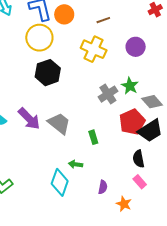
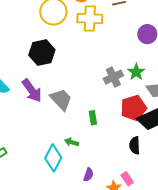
yellow cross: (94, 49) -> (90, 18), moved, turned -30
black hexagon: (48, 73) -> (42, 53), moved
pink rectangle: (140, 182) -> (127, 179), moved
purple semicircle: (103, 187) -> (88, 175), moved

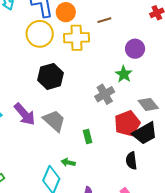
black hexagon: (42, 53) -> (51, 76), moved
green star: (136, 72) -> (124, 74), moved

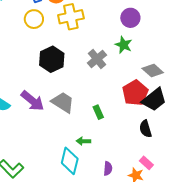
yellow circle: (40, 34) -> (34, 19), size x0.7
gray cross: (105, 94) -> (97, 59), moved

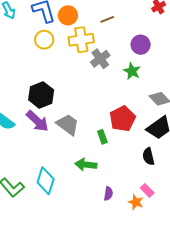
black hexagon: (52, 59) -> (41, 95), moved
gray cross: (97, 59) -> (100, 59), moved
red pentagon: (135, 93) -> (122, 119), moved
green arrow: (83, 141) -> (86, 165), size x1.5
cyan diamond: (70, 161) -> (46, 181), moved

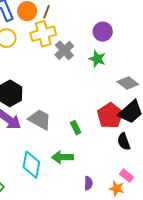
brown line: (107, 19) -> (47, 12), moved, turned -40
red pentagon: (122, 119) -> (110, 116), moved
cyan diamond: (46, 181) -> (31, 165), moved

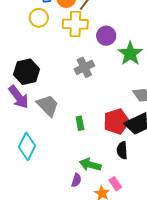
purple circle: (103, 32) -> (106, 36), moved
gray cross: (64, 50) -> (84, 67), moved
green star: (97, 59) -> (130, 54), moved, size x1.4
green arrow: (63, 157) -> (90, 165), moved

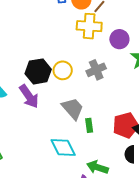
yellow circle: (39, 18) -> (63, 70), moved
gray trapezoid: (48, 105) -> (73, 108), moved
cyan diamond: (27, 146) -> (63, 147), moved, turned -56

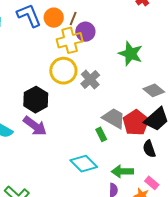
purple circle: (119, 39) -> (85, 32), moved
yellow circle: (63, 70) -> (63, 71), moved, size x1.4
gray trapezoid: (73, 108) -> (114, 118), moved

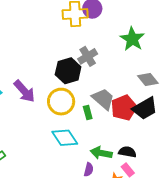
yellow circle: (63, 71) -> (61, 102), moved
black hexagon: (36, 100) -> (68, 71), moved
black semicircle: (149, 149) -> (127, 152), moved, turned 108

